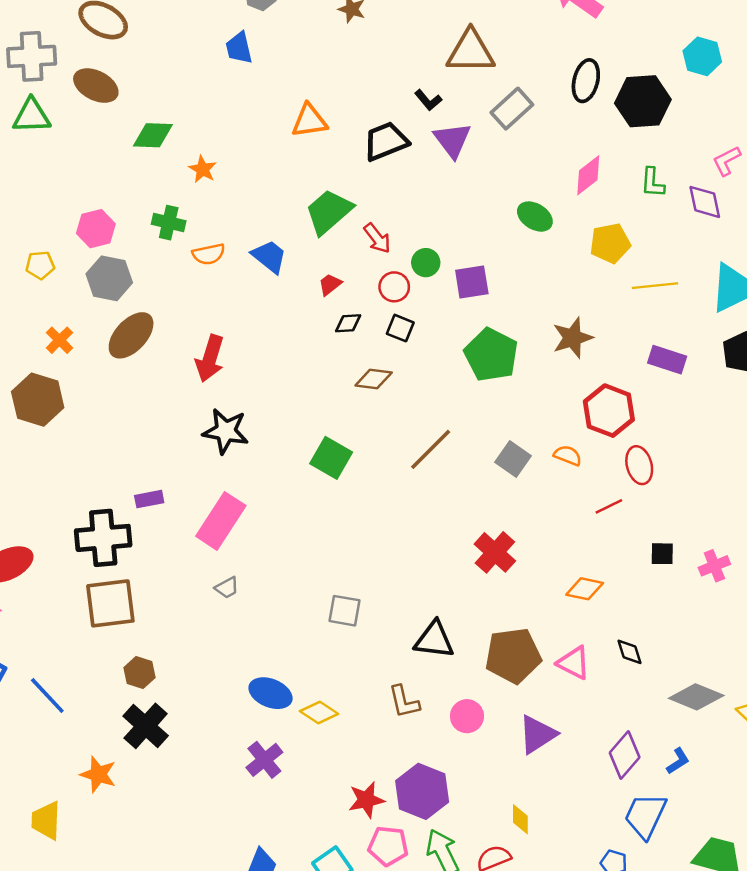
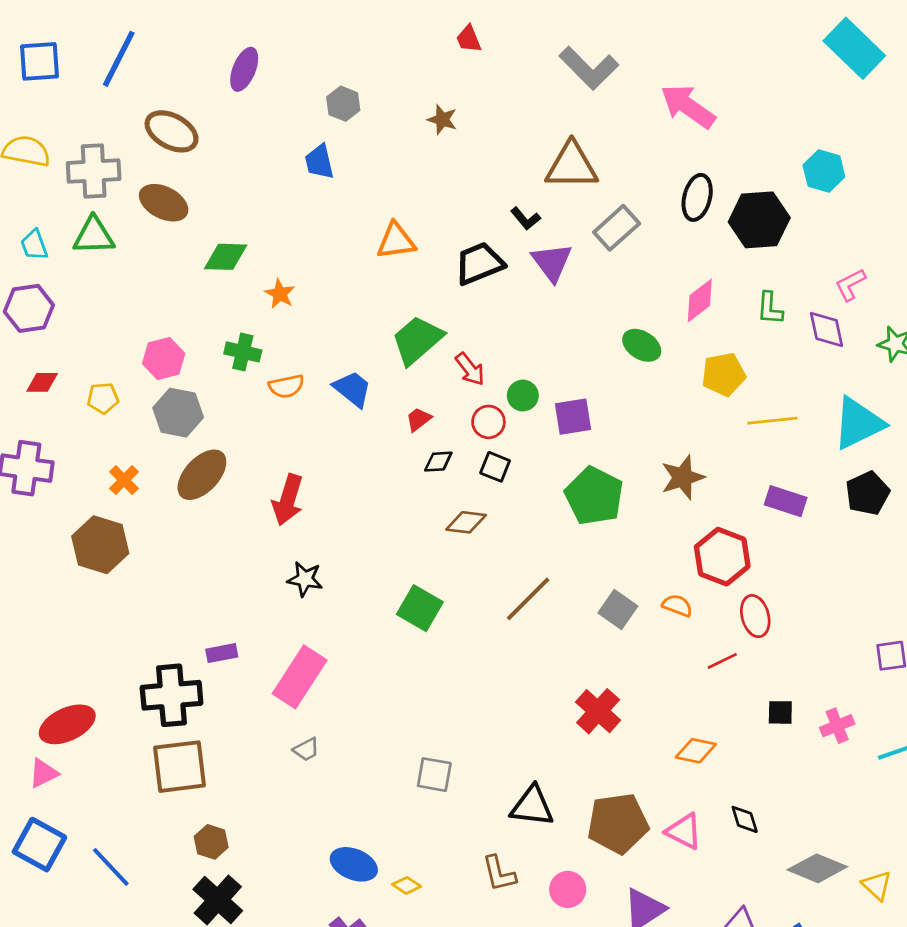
black star: (226, 431) -> (305, 579), size x0.7
yellow diamond: (319, 713) -> (407, 885), size x0.7

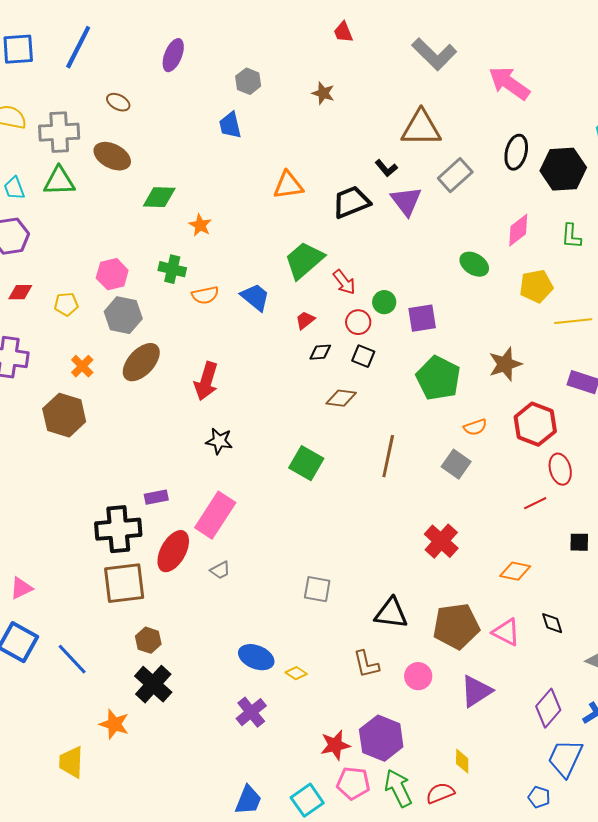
brown ellipse: (172, 131) -> (118, 102), size x0.6
brown line: (528, 599) -> (388, 456), turned -33
orange semicircle: (677, 605) -> (475, 427), moved, turned 140
red ellipse: (67, 724) -> (173, 551), moved, turned -36

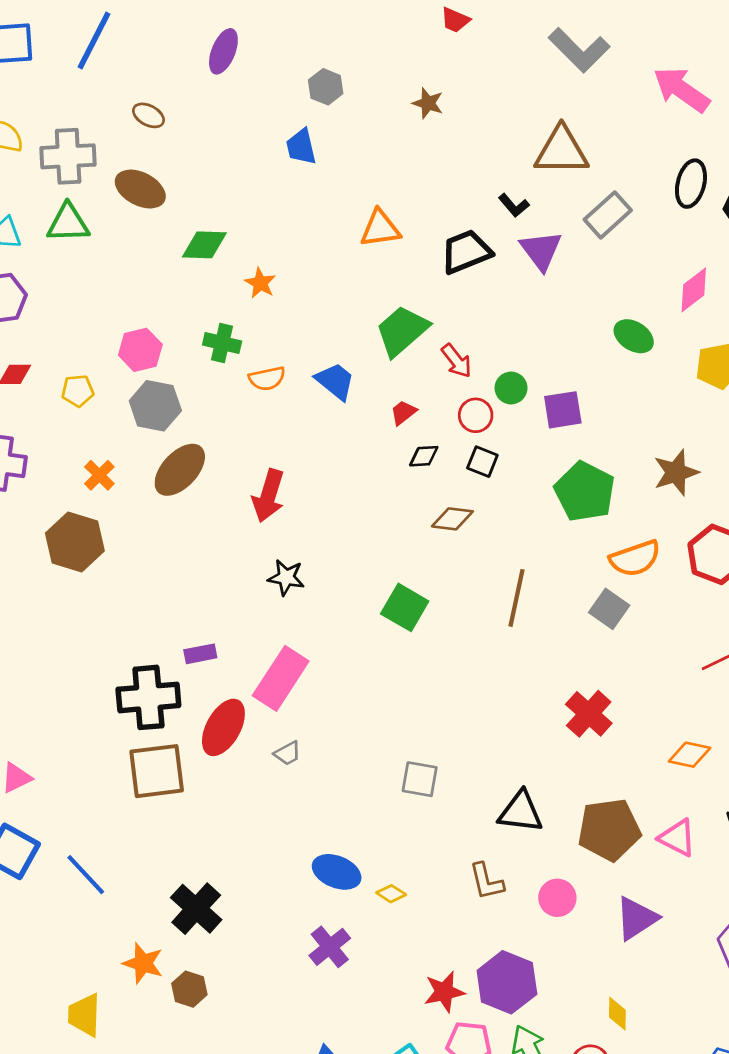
red trapezoid: (343, 32) -> (455, 20), turned -45
orange semicircle: (475, 427) -> (635, 558), size x1.6
brown hexagon: (148, 640) -> (189, 989), moved

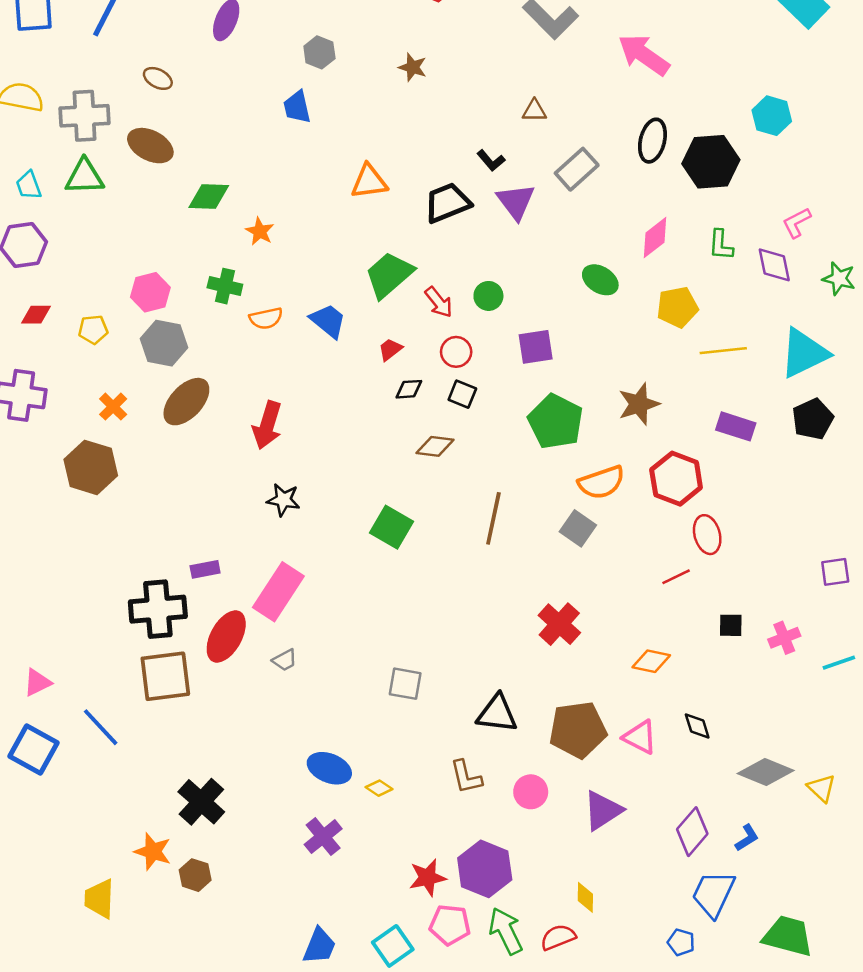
brown triangle: (561, 151) -> (534, 111), size x0.5
green circle: (511, 388) -> (488, 296), moved
blue line: (86, 875) -> (101, 727), moved

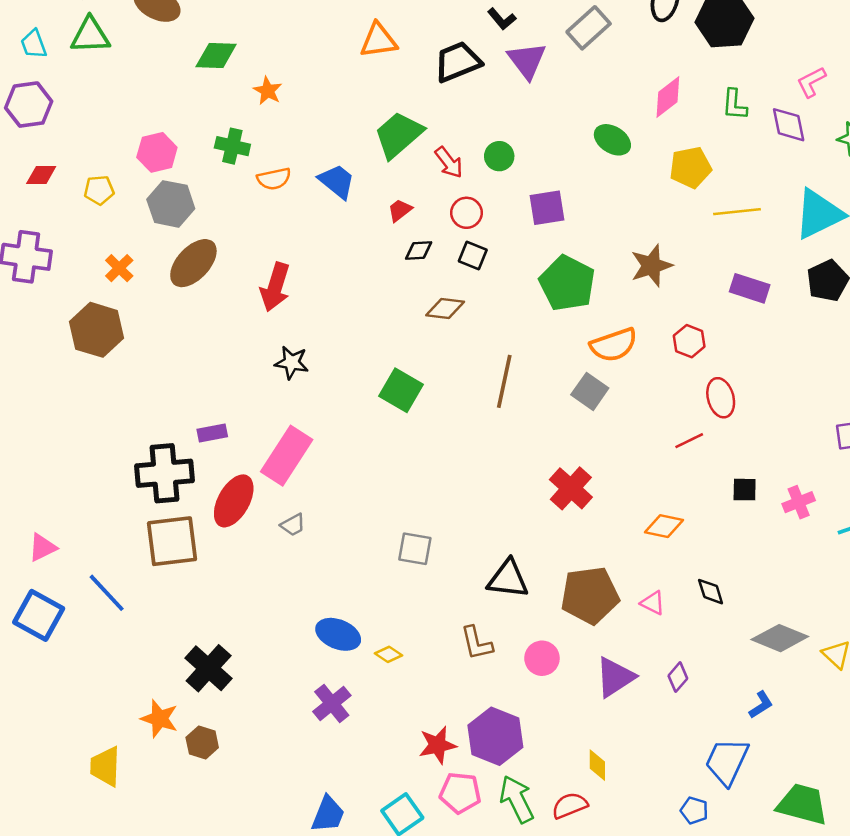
red hexagon: (676, 479) -> (689, 341), size x0.6
pink triangle: (640, 737) -> (653, 603), size x0.7
purple diamond: (692, 832) -> (678, 677), moved, size x0.6

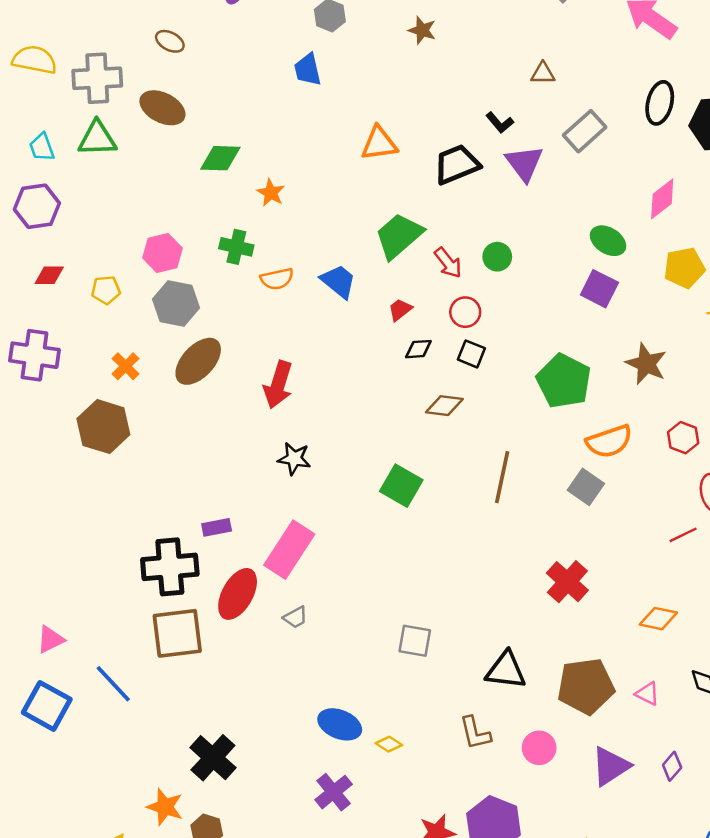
purple square: (547, 208) -> (599, 289), moved, turned 36
brown star: (651, 266) -> (646, 364), turned -30

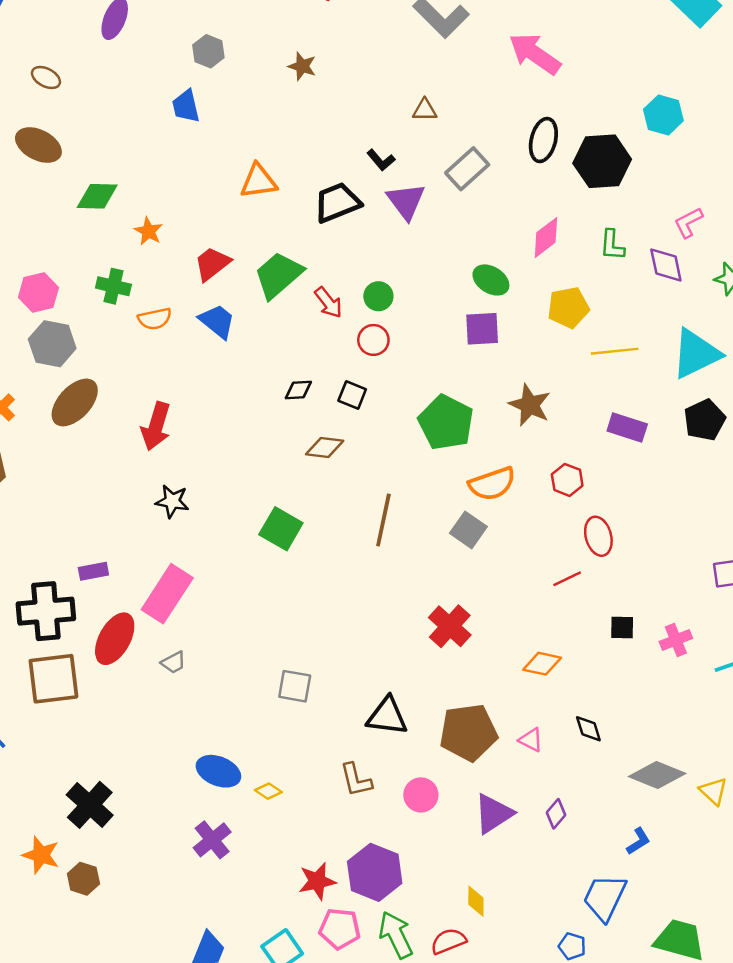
purple square: (599, 289) -> (482, 329), turned -30
red trapezoid: (400, 310) -> (212, 264), moved, size x1.5
red circle: (465, 312) -> (373, 340), moved

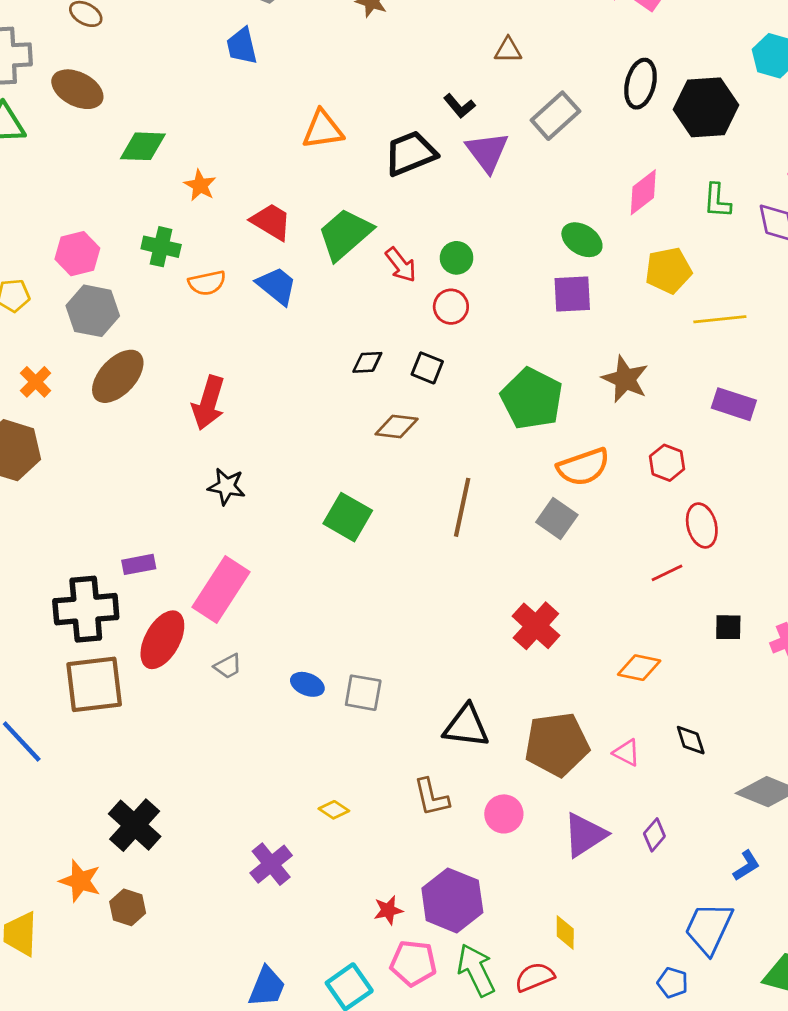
red trapezoid: (212, 264) -> (271, 222), turned 69
blue ellipse: (218, 771) -> (307, 684), moved, size x0.7
red star: (317, 881) -> (388, 910), size x0.7

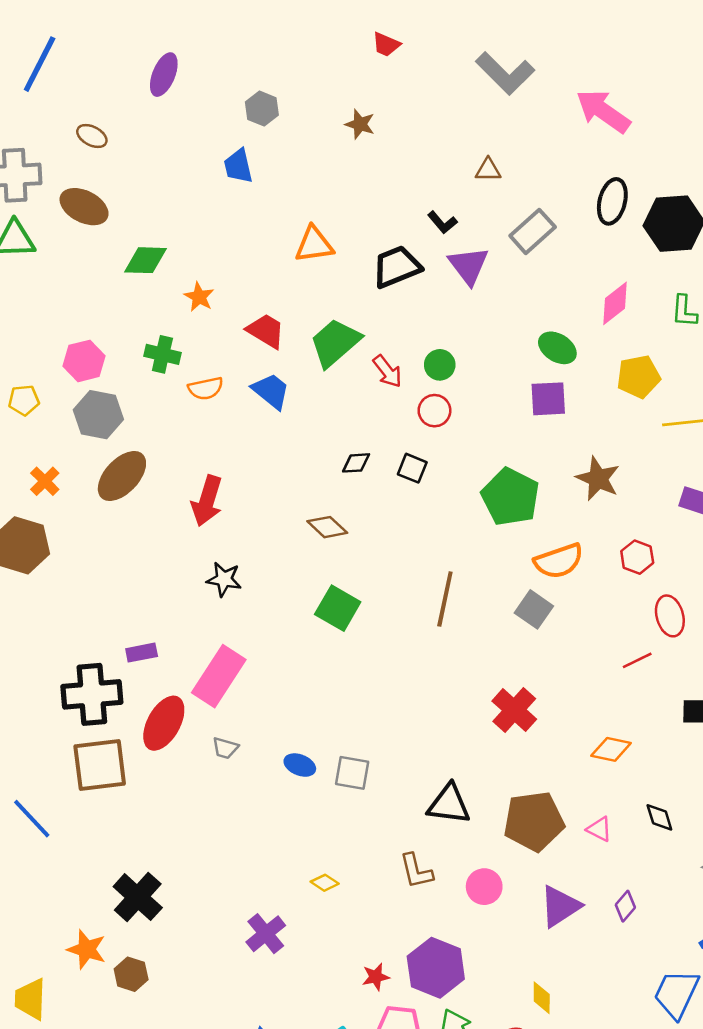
brown diamond: (397, 426) -> (327, 527), moved, turned 36
gray trapezoid: (228, 666) -> (225, 748), turned 44

